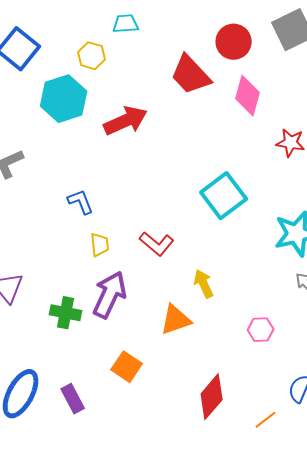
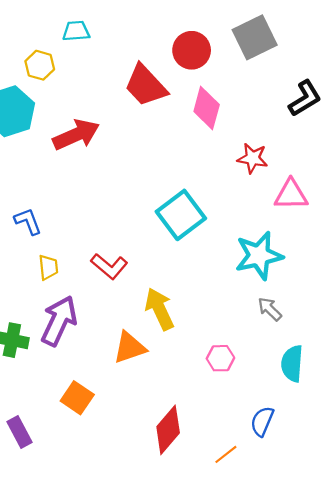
yellow arrow: (204, 284) -> (160, 309), size x1.4

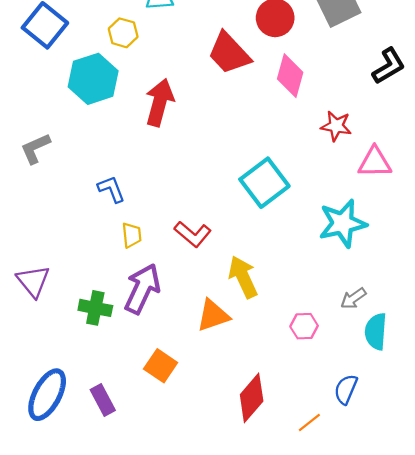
red arrow: (76, 135) -> (160, 102), turned -51
gray arrow: (270, 309) -> (353, 298), moved, turned -80

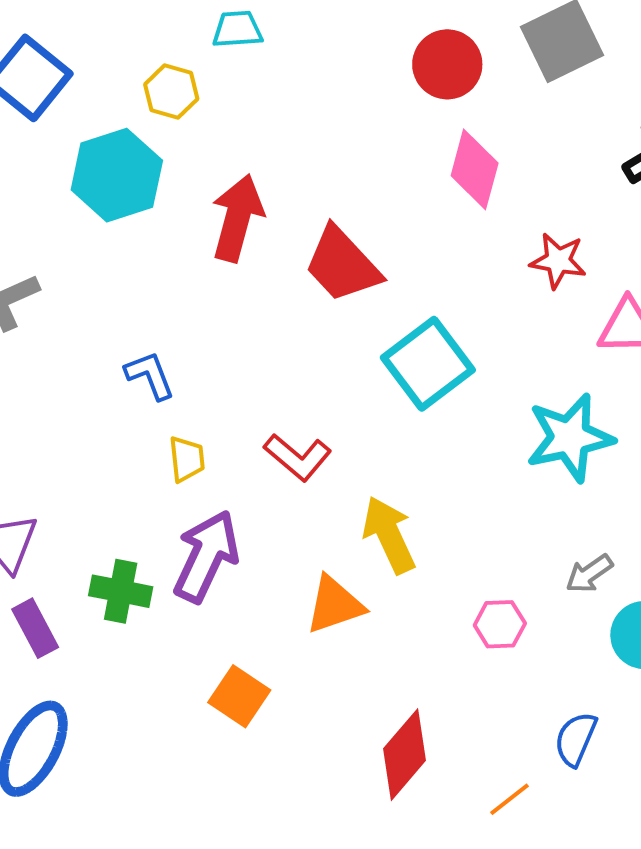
red trapezoid: (229, 53) -> (342, 265), moved
purple rectangle: (103, 400) -> (35, 628), moved

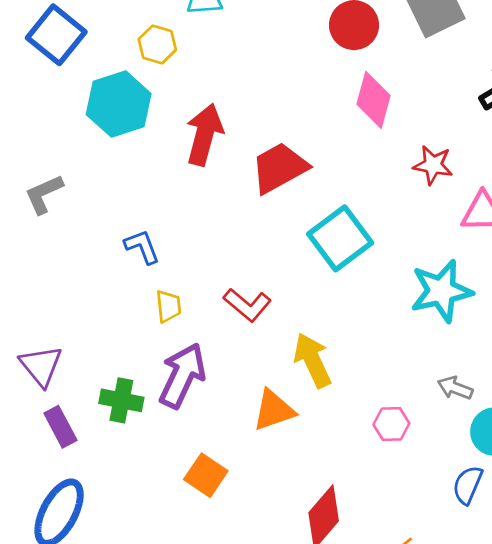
red trapezoid: (342, 265) -> (279, 168), turned 104
gray arrow: (589, 574) -> (455, 388), turned 56
blue semicircle: (576, 739) -> (468, 485), moved

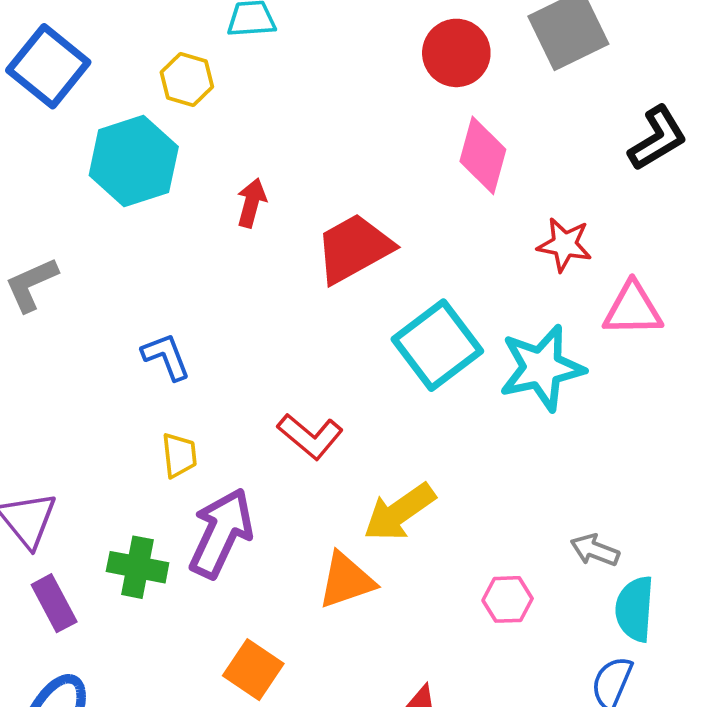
red arrow: (204, 135) -> (251, 203), size x0.6
cyan star: (441, 291) -> (542, 368), moved
yellow trapezoid: (168, 306) -> (179, 455), moved
yellow arrow: (312, 360) -> (399, 512), turned -100

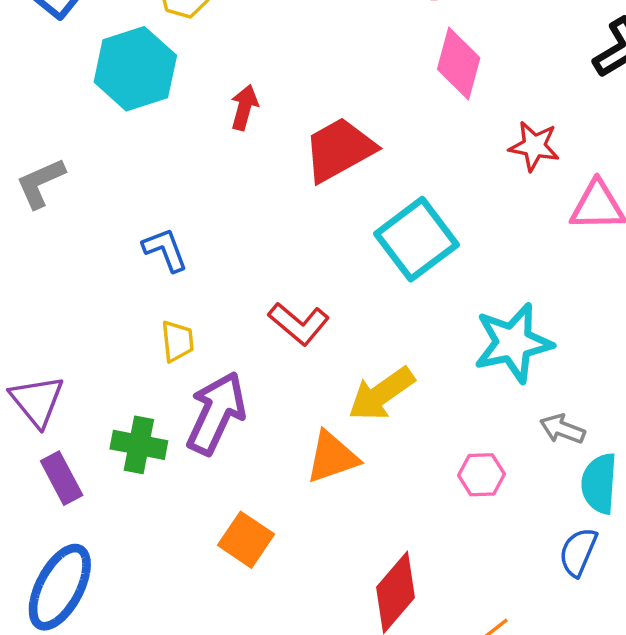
cyan star: (542, 368) -> (513, 343), moved

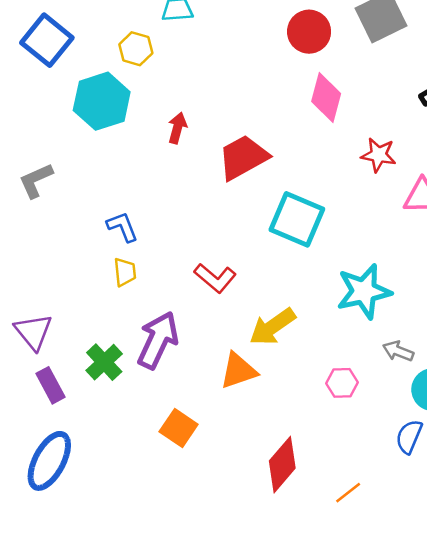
cyan square: (416, 239) -> (297, 219), turned -30
yellow trapezoid: (178, 341) -> (125, 272), moved
green cross: (139, 445) -> (104, 362), turned 36

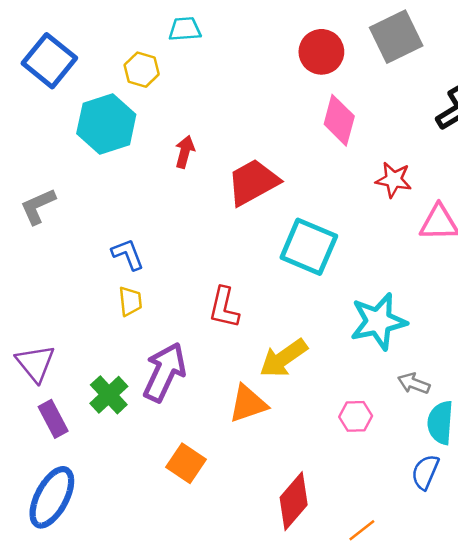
red L-shape: (215, 278) -> (224, 307), turned 63

